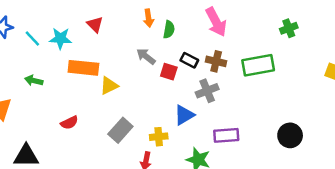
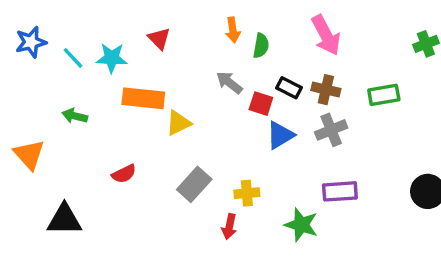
green rectangle: (258, 65) -> (384, 95), size x0.7
gray cross: (207, 91) -> (331, 130), moved
blue triangle: (184, 115) -> (280, 135), moved

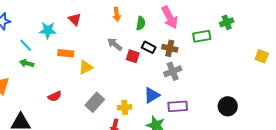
green semicircle: (261, 46) -> (141, 23), moved
cyan line: (73, 58) -> (26, 45), moved
green rectangle: (384, 95) -> (202, 36), moved
orange rectangle: (143, 98) -> (66, 53), size x0.7
blue triangle: (280, 135) -> (152, 95), moved

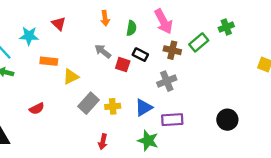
green rectangle: (202, 36) -> (199, 42), turned -30
brown cross: (170, 48) -> (172, 50), moved
gray rectangle: (95, 102) -> (88, 103), moved
yellow cross: (125, 107) -> (113, 106), moved

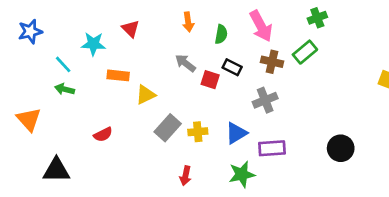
green cross: (226, 27) -> (317, 18), moved
green star: (148, 141) -> (242, 174), turned -30

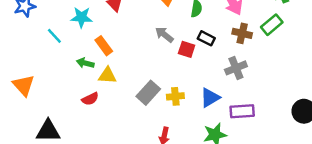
orange rectangle: (118, 75) -> (104, 46), turned 48
green arrow: (65, 89) -> (85, 63), moved
yellow triangle: (146, 95) -> (107, 75), moved, turned 30

